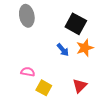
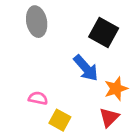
orange star: (85, 48) -> (116, 89), moved
blue arrow: (63, 50) -> (86, 68), size x1.5

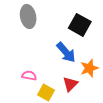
red triangle: (109, 117) -> (70, 84), moved

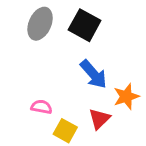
gray ellipse: (28, 16) -> (40, 24), turned 35
black square: (80, 25) -> (85, 25), moved

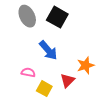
gray ellipse: (40, 24) -> (27, 16), turned -50
blue arrow: (94, 74) -> (48, 50), moved

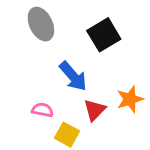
black square: (57, 17) -> (104, 35), moved, turned 30
red triangle: (67, 80) -> (95, 110), moved

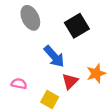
pink semicircle: (42, 110) -> (19, 84), moved

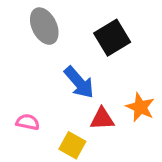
orange star: (96, 73) -> (140, 107), turned -30
red triangle: (70, 81) -> (102, 119), turned 42

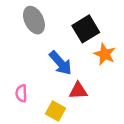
orange star: (140, 107) -> (105, 54), moved
pink semicircle: (28, 122) -> (21, 93), turned -102

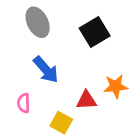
orange star: (105, 54) -> (116, 86), moved, turned -30
blue arrow: (60, 63) -> (46, 70), moved

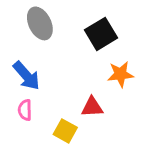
blue arrow: (46, 70) -> (26, 76), moved
orange star: (116, 86) -> (120, 74), moved

